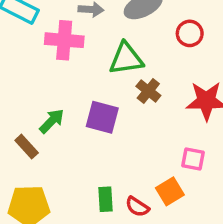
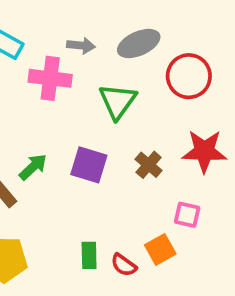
red circle: (190, 33) -> (189, 76), size x1.5
green triangle: (126, 59) -> (118, 101), turned -48
brown cross: (148, 91) -> (149, 165), moved

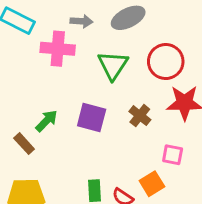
red circle: (189, 76) -> (166, 62), moved

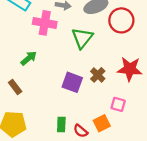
red circle: (166, 62) -> (121, 20), moved
purple square: (92, 117) -> (72, 82), moved
green arrow: (47, 121) -> (29, 58), moved

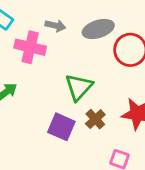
green triangle: (82, 38) -> (79, 87), moved

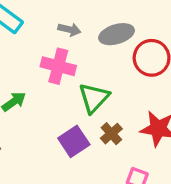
pink cross: (30, 47) -> (58, 66), moved
purple square: (61, 127) -> (74, 141), turned 32

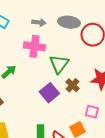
gray ellipse: (117, 34) -> (69, 22), turned 30

